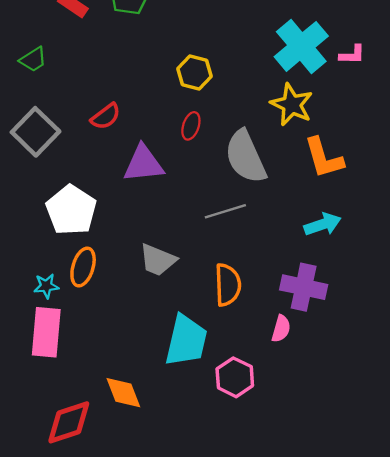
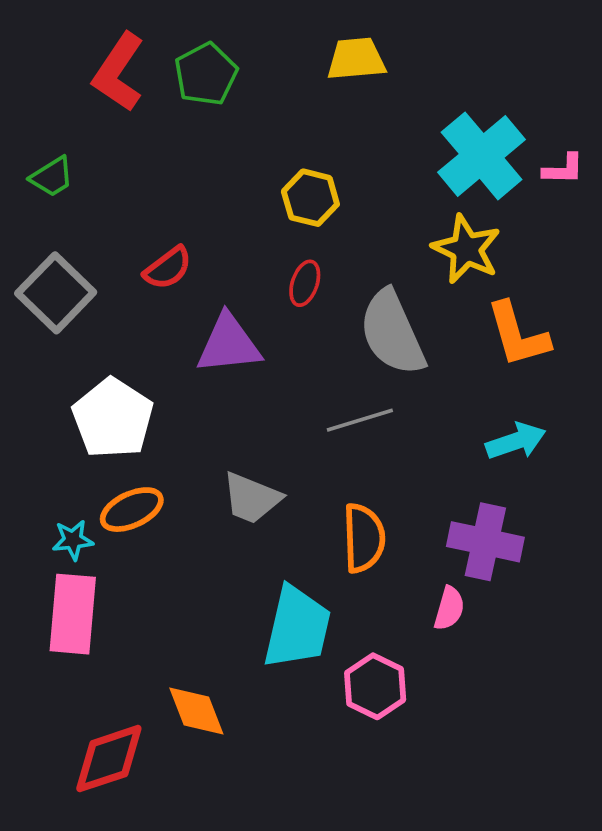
orange ellipse: (83, 267) -> (132, 510), turned 48

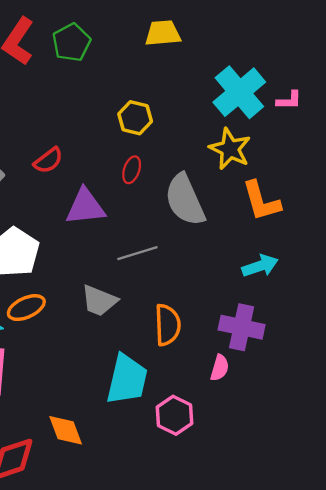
gray line: (360, 420) -> (137, 253), moved

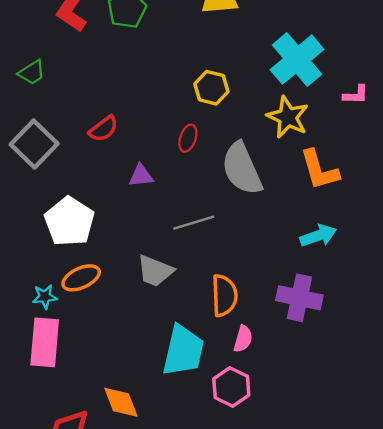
pink L-shape: (289, 100) -> (356, 95), moved
yellow hexagon: (135, 118) -> (211, 88), moved
purple triangle: (85, 207) -> (141, 176), size x0.6
pink semicircle: (220, 368) -> (243, 339), moved

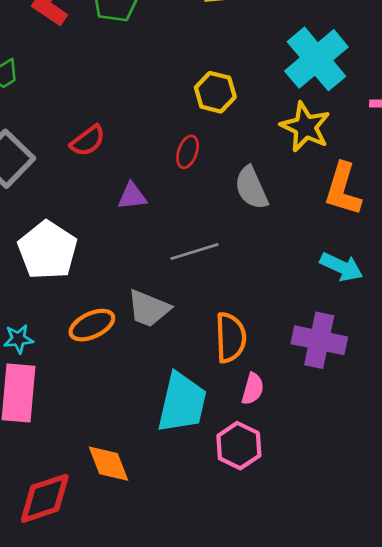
gray semicircle: (242, 169) -> (251, 188), size x0.7
orange L-shape: (319, 170) -> (343, 189), turned 33
cyan arrow: (318, 236) -> (341, 267), turned 44
orange ellipse: (81, 278) -> (92, 325), moved

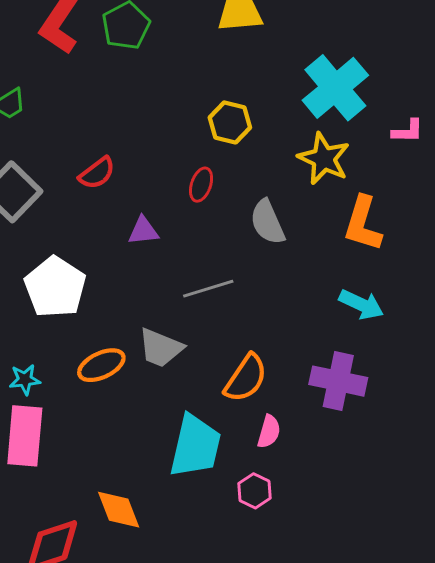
orange semicircle: (231, 338) -> (246, 378), turned 36
pink hexagon: (239, 446) -> (254, 491), size x0.7

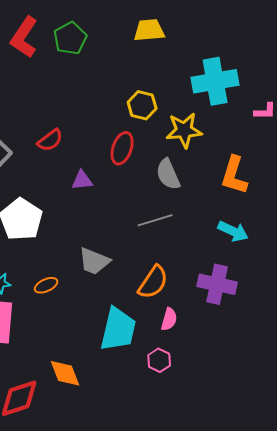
cyan cross: (335, 88) -> (215, 81), turned 30
yellow star: (324, 159) -> (184, 130), moved, turned -30
red ellipse: (201, 185) -> (122, 148), size x1.4
gray line: (208, 289) -> (155, 220), moved
orange ellipse: (101, 365) -> (46, 285), moved, size x0.7

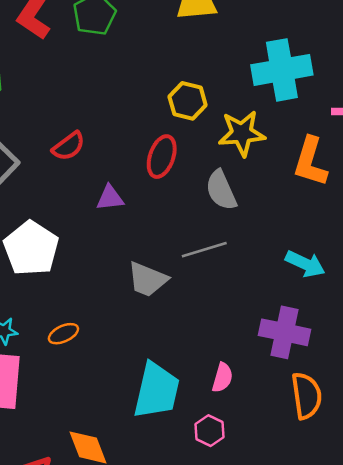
orange L-shape: (234, 175) -> (310, 162), moved
gray trapezoid: (94, 261) -> (147, 279), moved
orange semicircle: (153, 282) -> (306, 396), moved, turned -42

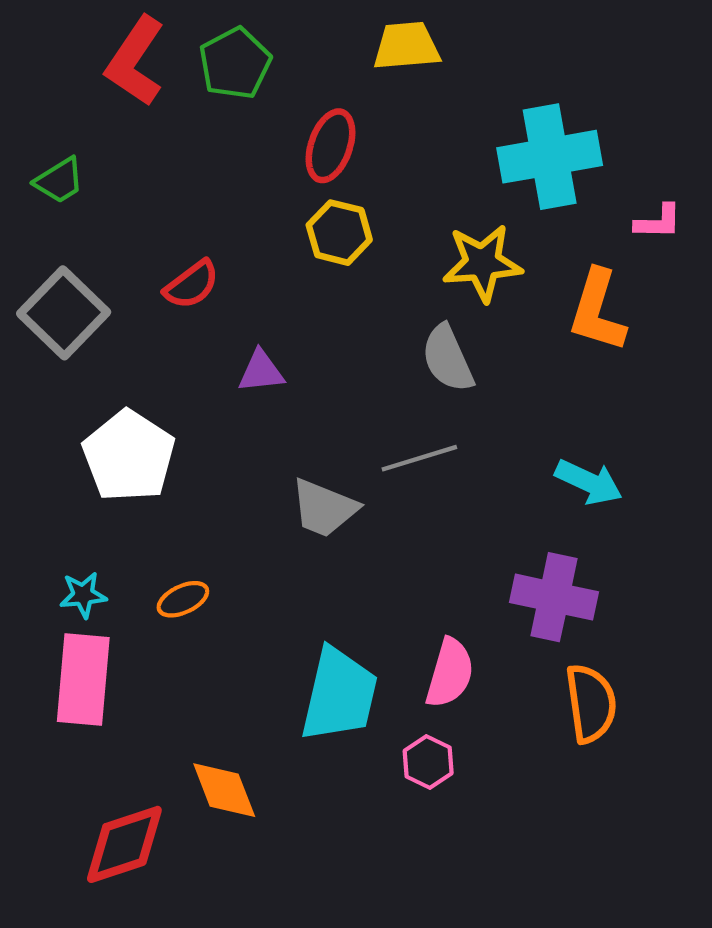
yellow hexagon: (188, 101) -> (339, 233), moved
red ellipse: (162, 157) -> (330, 146), moved
pink semicircle: (222, 378) -> (450, 673), size x1.4

